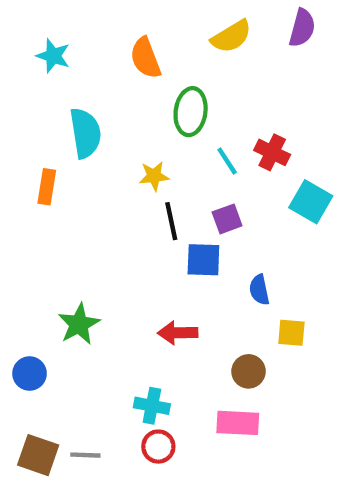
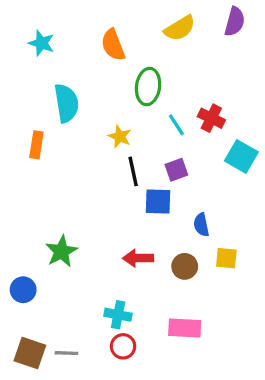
yellow star: (154, 176) -> (120, 136), turned 30
brown circle: (249, 371) -> (185, 266), moved

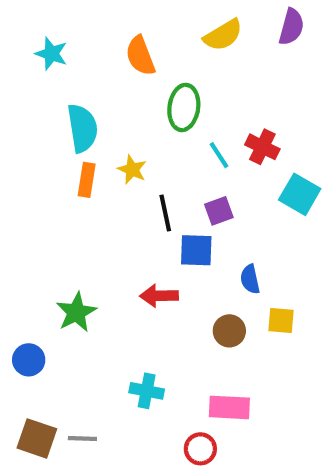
yellow star: (120, 136) -> (132, 170), moved
orange rectangle: (36, 145) -> (87, 180), moved
red arrow: (138, 258) -> (159, 296), moved
red circle: (123, 346) -> (200, 449), moved

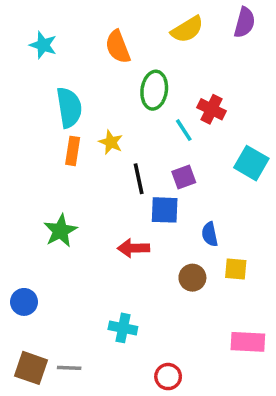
red cross: (262, 147) -> (211, 109), moved
green star: (76, 312) -> (60, 231), moved
pink rectangle: (229, 407) -> (248, 342), moved

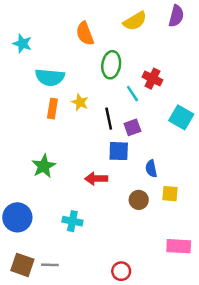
cyan star: (43, 45) -> (22, 44), moved
cyan semicircle: (69, 108) -> (50, 77), turned 104
black line: (139, 179) -> (109, 119), moved
blue circle: (24, 302) -> (17, 217), size x1.5
cyan cross: (123, 328) -> (72, 221), moved

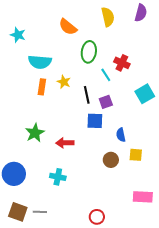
yellow semicircle: (135, 21) -> (108, 17), turned -72
orange semicircle: (85, 34) -> (68, 27), turned -30
cyan square: (181, 117) -> (145, 94), turned 30
red arrow: (96, 179) -> (65, 143), moved

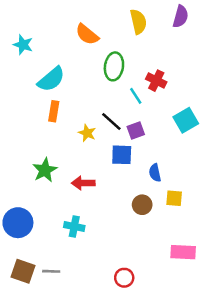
cyan semicircle: (40, 62) -> (51, 79), turned -45
yellow star: (64, 82) -> (87, 133), moved
black line: (87, 95) -> (111, 122), turned -36

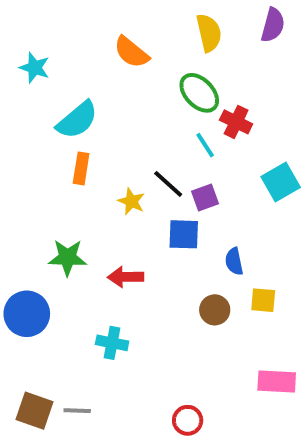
green ellipse: (114, 66) -> (199, 93), moved, turned -52
green star: (45, 170) -> (67, 258), turned 30
blue circle: (18, 223) -> (27, 314), moved

